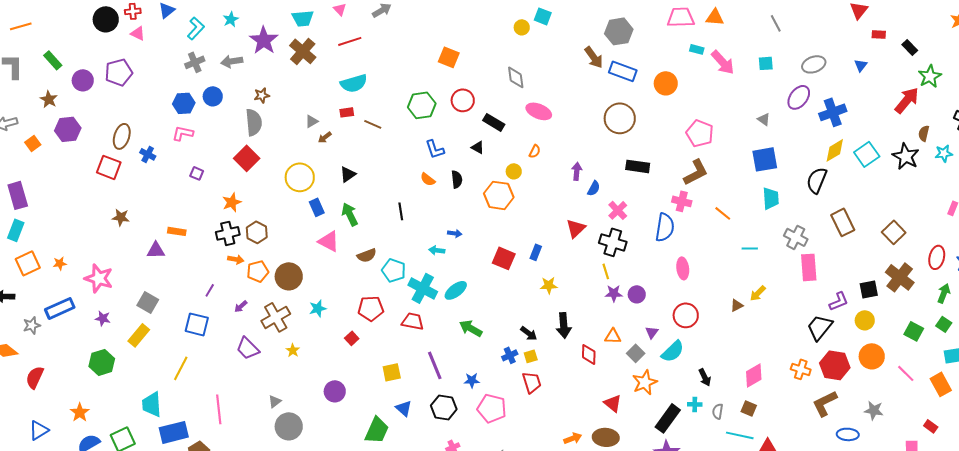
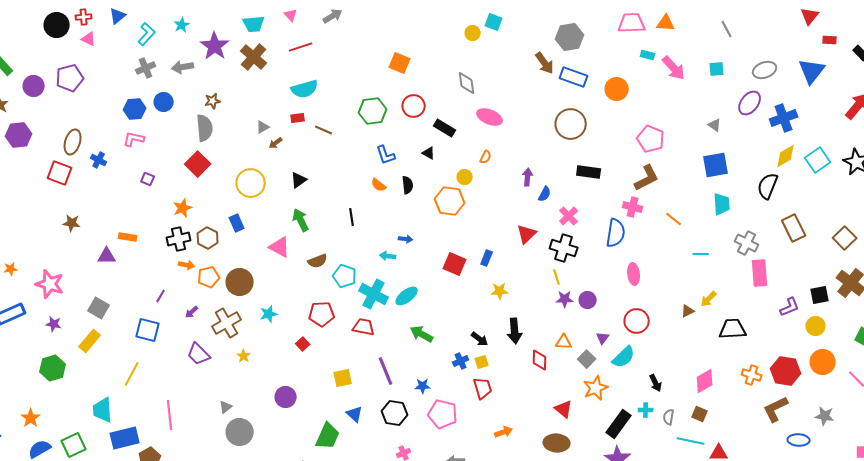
blue triangle: (861, 65) -> (812, 71), size x2.0
blue rectangle: (317, 207) -> (237, 223), moved
black trapezoid: (820, 327) -> (733, 329), moved, turned 48
orange arrow: (573, 438) -> (504, 432), moved

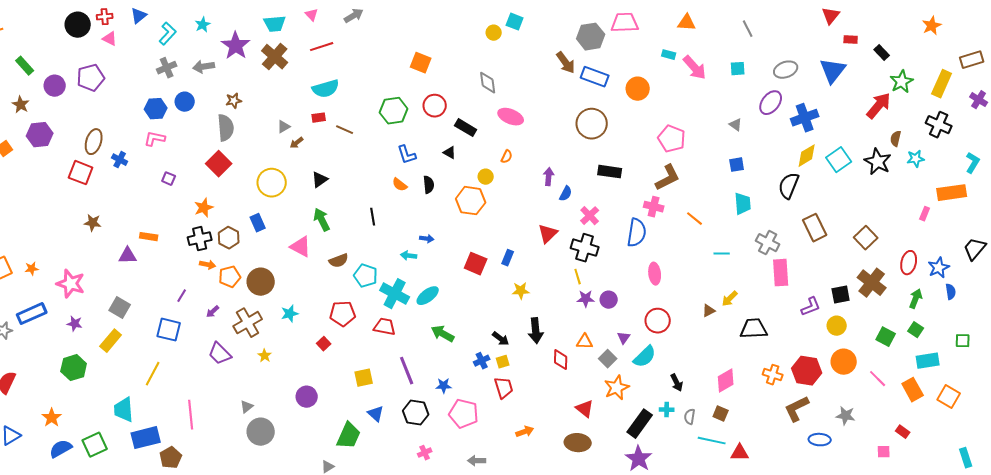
pink trapezoid: (632, 23) -> (625, 23), moved
blue square: (716, 165) -> (737, 165), size x0.6

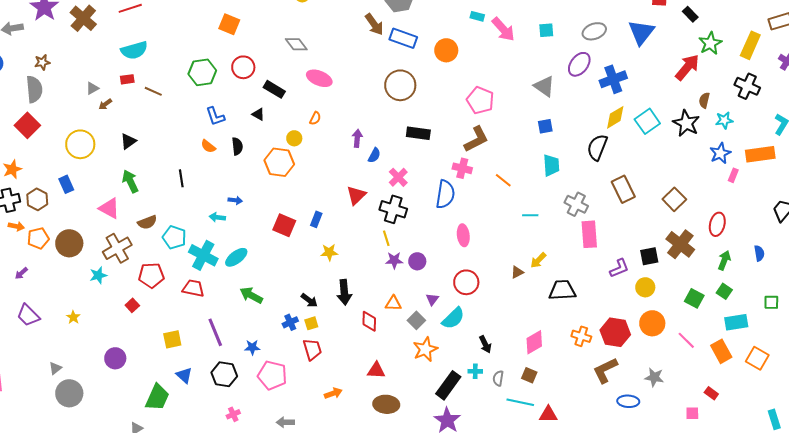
gray diamond: (488, 83) -> (296, 44), turned -30
gray triangle: (736, 125) -> (544, 86), size x1.6
blue star: (939, 268) -> (720, 153), moved
brown cross: (248, 323) -> (117, 248), moved
red triangle: (585, 409) -> (376, 370), moved, turned -36

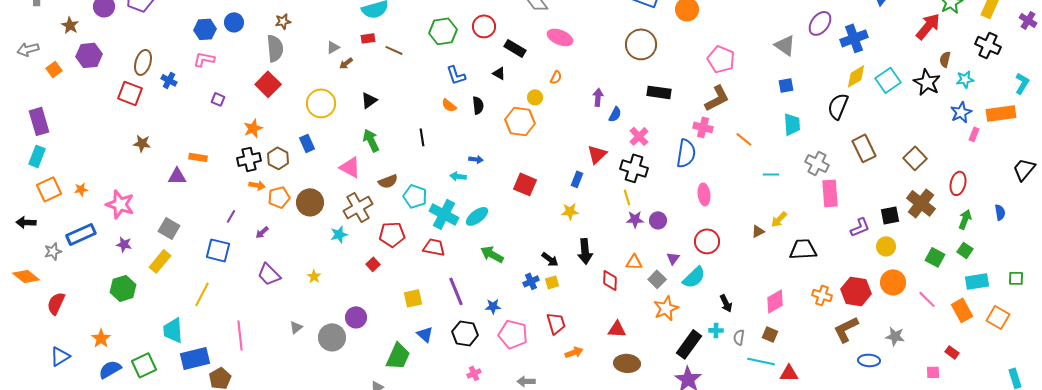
blue rectangle: (316, 219) -> (577, 179), moved
green square: (771, 302) -> (1016, 278), moved
red trapezoid: (312, 349) -> (556, 323), moved
gray circle: (69, 393) -> (332, 337), moved

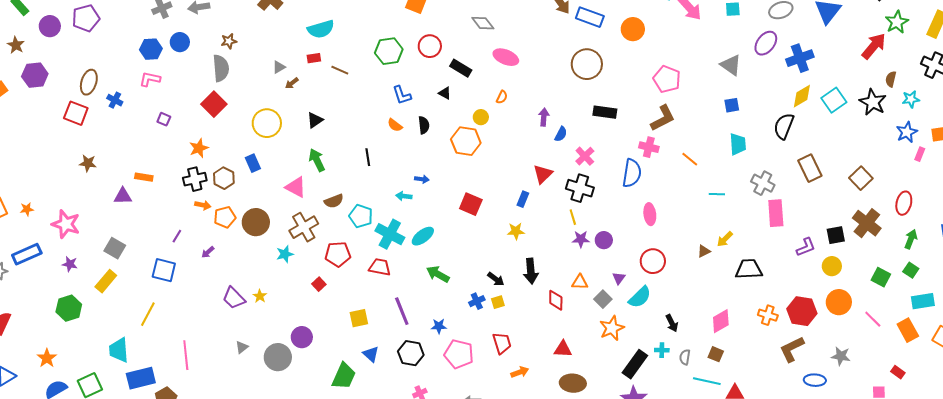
purple trapezoid: (269, 274) -> (234, 298), moved

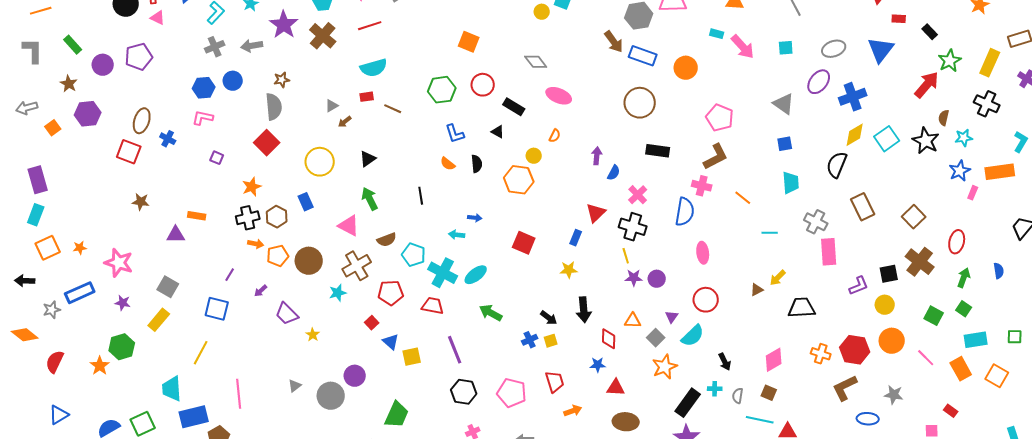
purple trapezoid: (234, 298) -> (287, 314), moved
blue star: (439, 326) -> (598, 365), moved
blue triangle: (371, 354) -> (391, 342), moved
orange star: (47, 358) -> (100, 366), moved

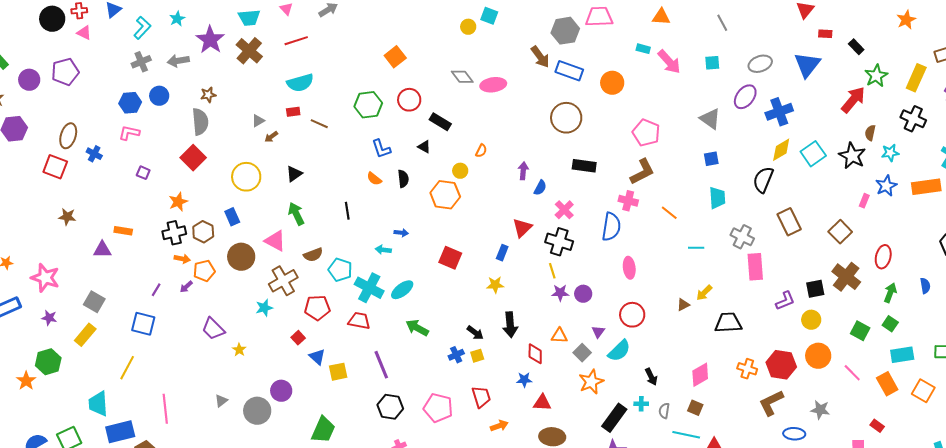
orange square: (469, 42) -> (395, 57), turned 30
pink ellipse: (559, 96) -> (493, 85), moved, turned -30
pink rectangle: (973, 193) -> (864, 201), moved
brown circle: (309, 261) -> (241, 257), moved
purple arrow: (261, 291) -> (186, 287), moved

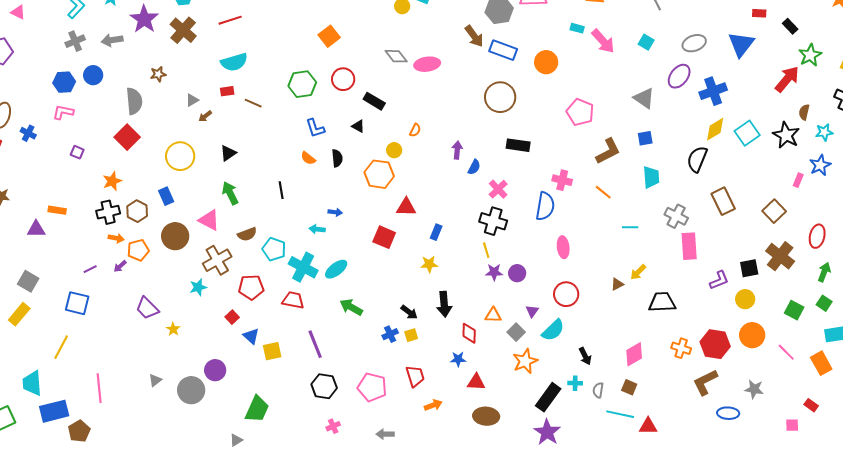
cyan square: (712, 63) -> (646, 42), turned 35
brown star: (208, 95) -> (158, 74), moved
brown L-shape: (642, 172) -> (608, 151), moved
red triangle: (522, 228) -> (406, 207), moved, turned 45
purple line: (156, 290) -> (90, 269), turned 32

